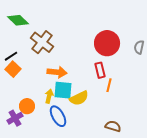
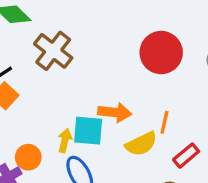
red rectangle: (100, 70) -> (186, 156), moved, turned 63
orange arrow: (57, 72) -> (115, 112), moved
yellow semicircle: (79, 98) -> (141, 144), moved

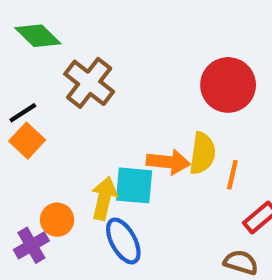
yellow arrow: (65, 141) -> (104, 198), size x1.4
yellow semicircle: (141, 144) -> (202, 153), moved, turned -56

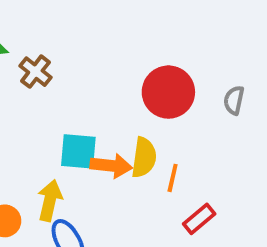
brown cross: (89, 83) -> (35, 72), moved, size x0.7
cyan square: (134, 185) -> (78, 151), moved

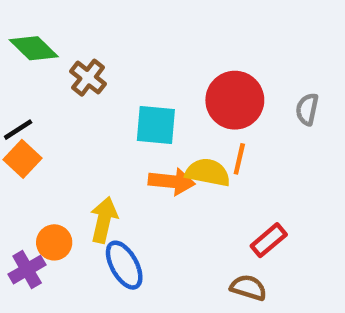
cyan square: (78, 151) -> (156, 125), moved
yellow semicircle: (144, 157) -> (208, 172), turned -87
orange line: (173, 178) -> (239, 159), moved

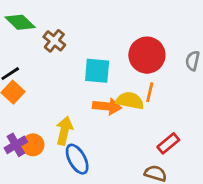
purple cross: (27, 270) -> (16, 145), moved

